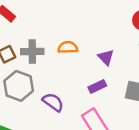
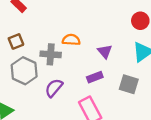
gray cross: (32, 52) -> (51, 54), moved
purple semicircle: (53, 102) -> (54, 88), turned -90

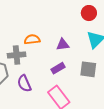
purple triangle: (105, 51) -> (63, 45), turned -48
purple semicircle: (54, 88) -> (24, 83), turned -54

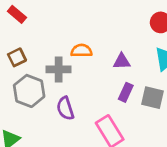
purple rectangle: (58, 68) -> (126, 92), moved, turned -40

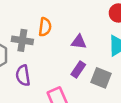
orange semicircle: (81, 51) -> (45, 27), turned 90

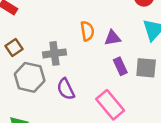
orange semicircle: (45, 27) -> (87, 31), moved
purple rectangle: (78, 70) -> (120, 66), turned -42

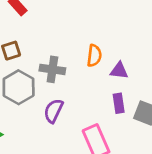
purple semicircle: (66, 89) -> (53, 111), turned 35

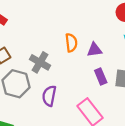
gray cross: (52, 69) -> (40, 62), turned 36

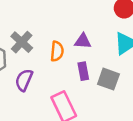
orange semicircle: (71, 43) -> (57, 51), moved

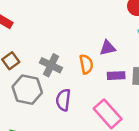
purple rectangle: (83, 71) -> (116, 76), turned -66

